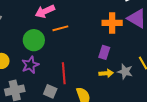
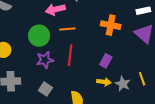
orange cross: (112, 23) -> (111, 25), moved
purple star: (30, 65) -> (45, 60), moved
red line: (64, 73) -> (70, 55), moved

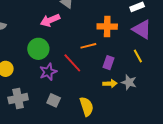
orange line: (67, 29) -> (88, 46), moved
red line: (70, 55) -> (72, 63), turned -40
yellow line: (142, 79) -> (138, 56), moved

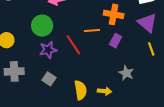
yellow line: (138, 56) -> (151, 49), moved
purple rectangle: (108, 63) -> (116, 41), moved
yellow arrow: (110, 84) -> (105, 91), moved

